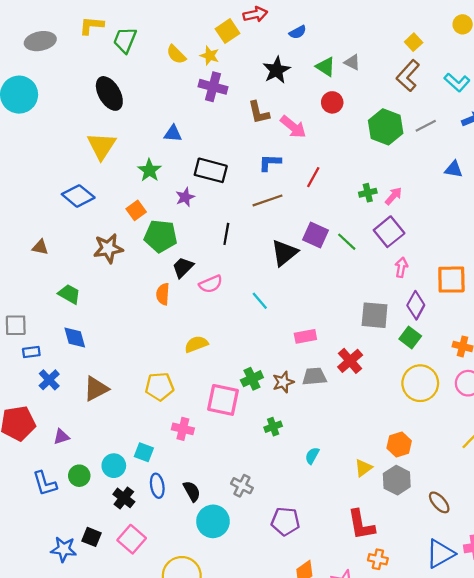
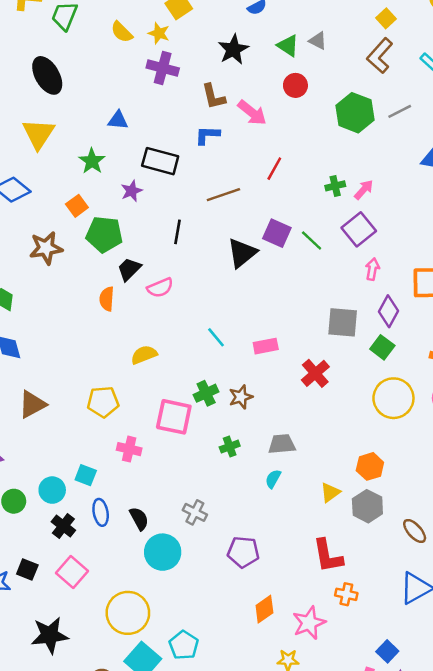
blue L-shape: (270, 163) -> (207, 135), moved
cyan line: (260, 301) -> (216, 337), moved
gray trapezoid: (314, 377) -> (282, 444), moved

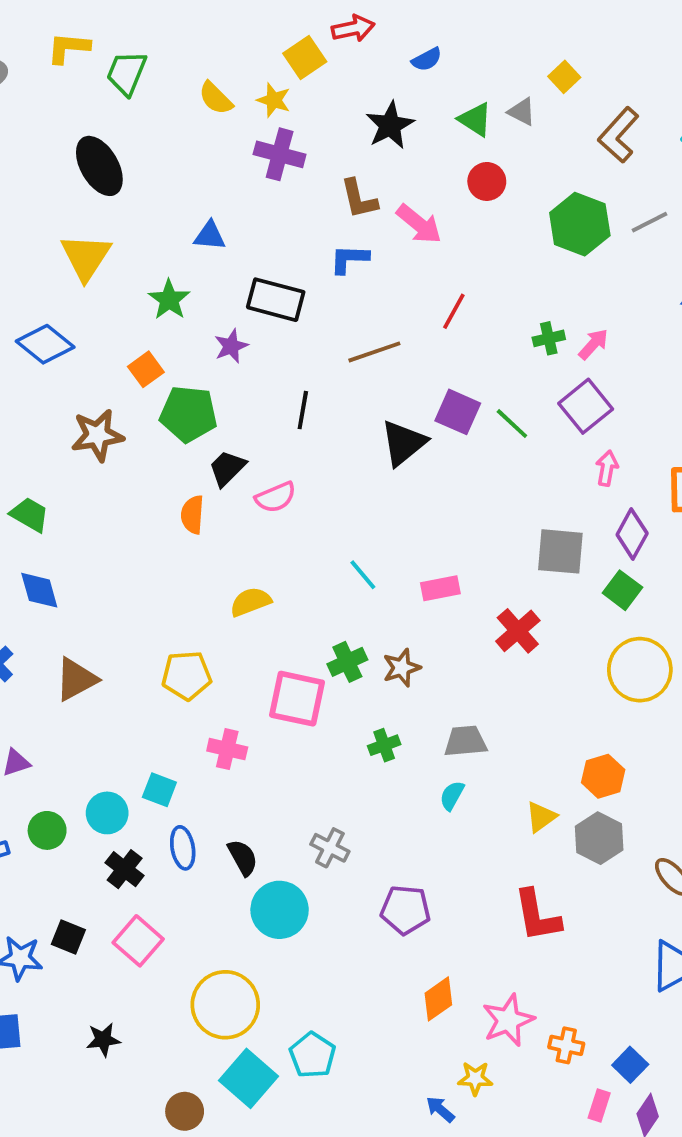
yellow square: (386, 18) -> (564, 77), moved
orange cross: (346, 594) -> (566, 1045), moved
black star: (50, 635) -> (103, 1040), size x0.6

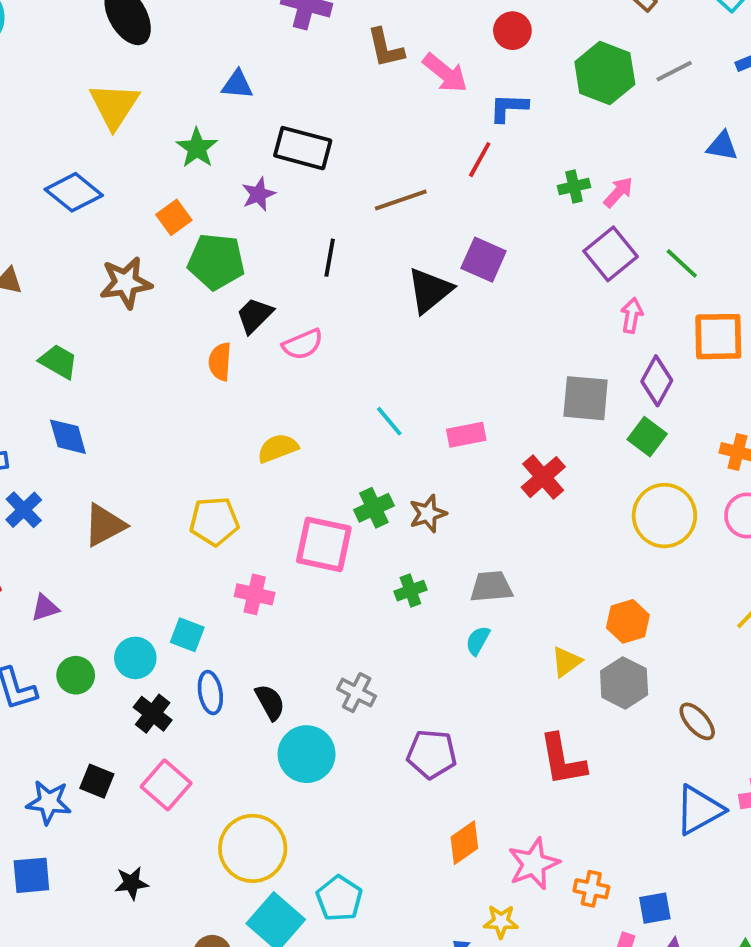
blue L-shape: (349, 259) -> (509, 108), moved
green line: (512, 424) -> (682, 263), moved
blue square: (630, 1065) -> (655, 908), turned 36

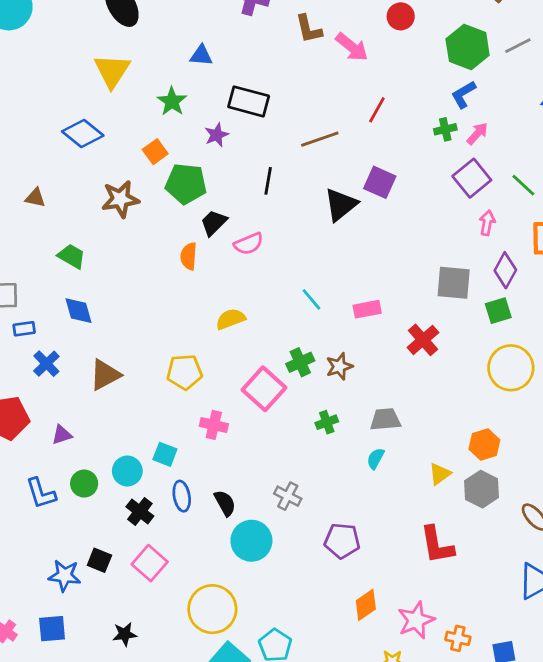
blue L-shape: (509, 108) -> (463, 94), moved, turned -32
green square: (647, 437) -> (498, 311), turned 36
pink square: (324, 544) -> (264, 389), turned 30

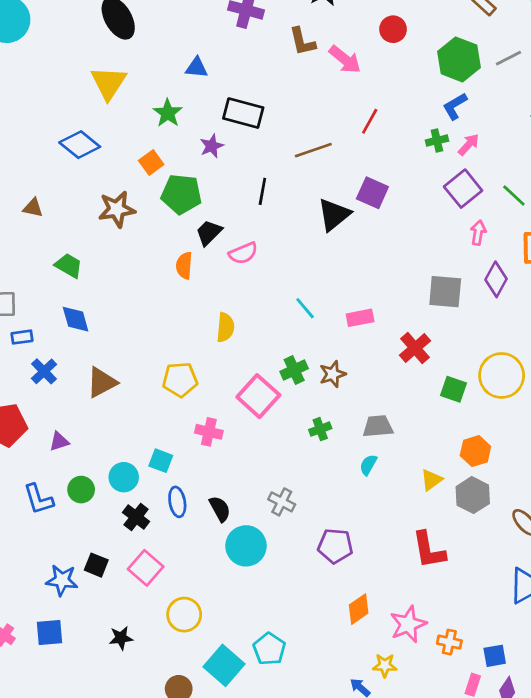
green square: (498, 311) -> (453, 389), moved, turned 36
yellow semicircle: (231, 319) -> (225, 327), turned 116
yellow circle: (212, 609) -> (184, 615), moved, size x0.7

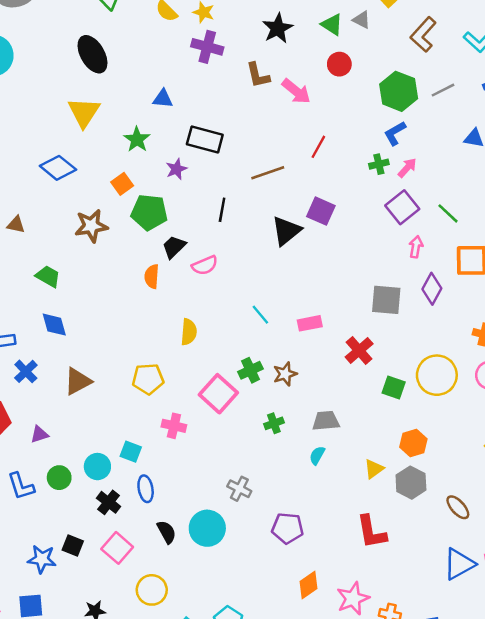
black semicircle: (220, 509) -> (167, 532), moved

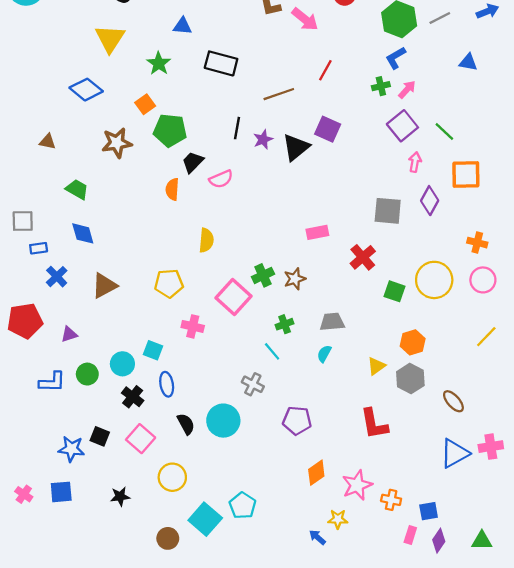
purple star: (176, 169) -> (263, 139), moved
cyan line: (260, 315) -> (272, 351), moved
blue L-shape: (21, 486) -> (52, 382), turned -72

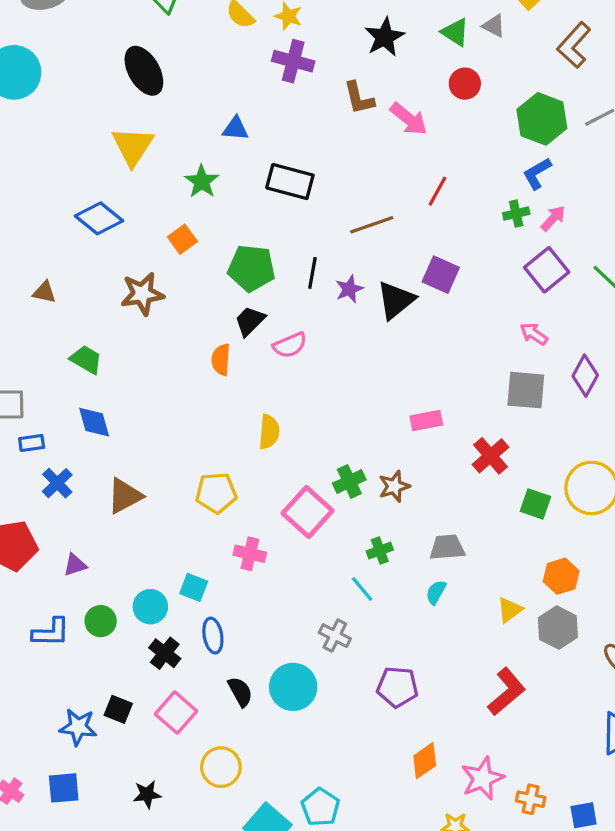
green pentagon: (170, 130) -> (251, 268), moved
pink arrow: (415, 162) -> (534, 334), moved, turned -66
red L-shape: (374, 424) -> (507, 692), turned -120

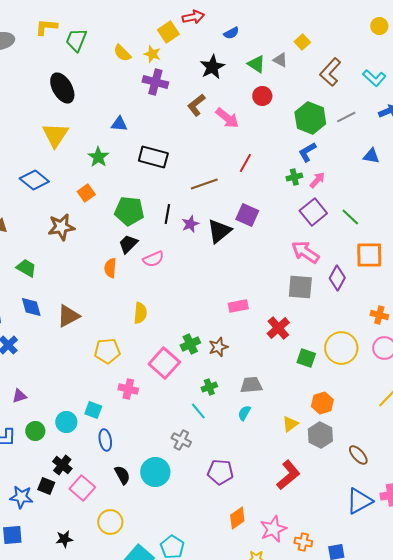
brown L-shape: (359, 98) -> (196, 105), turned 65
pink arrow: (534, 334) -> (305, 252), size x1.6
brown triangle: (125, 496) -> (68, 316), moved
black cross: (165, 653) -> (62, 465), moved

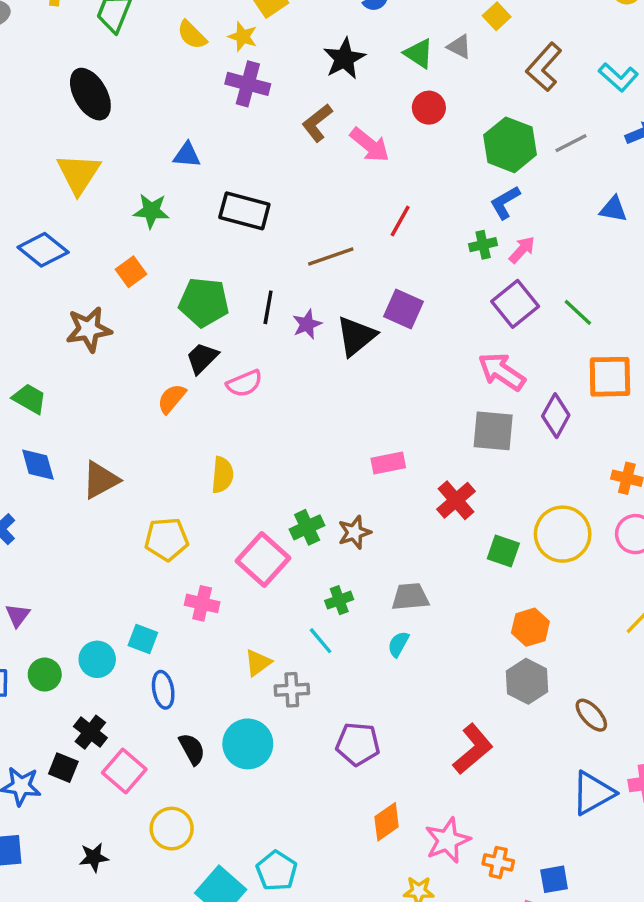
green star: (98, 157) -> (151, 211), turned -30
orange semicircle: (110, 268) -> (172, 399), turned 36
purple triangle: (19, 396) -> (18, 615), turned -35
yellow triangle: (290, 424) -> (258, 663), moved
gray cross: (181, 440) -> (292, 690), turned -30

